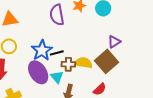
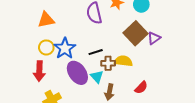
blue star: (42, 50) -> (65, 48), moved
brown square: (107, 61) -> (135, 33), moved

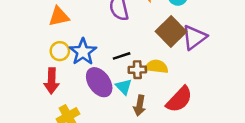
purple triangle: (154, 38) -> (194, 37), size x1.5
red semicircle: (141, 88) -> (179, 99), size x1.6

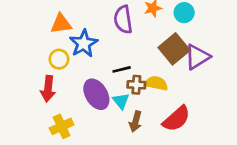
blue star: (83, 52) -> (84, 43), moved

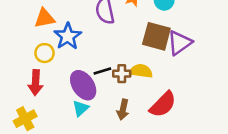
brown square: (174, 49) -> (156, 36), turned -32
black line: (122, 69) -> (102, 71), moved
cyan triangle: (121, 101) -> (81, 108), moved, turned 30
yellow cross: (62, 126) -> (25, 119), moved

